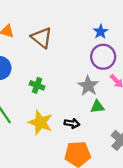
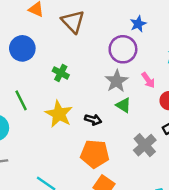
purple circle: (103, 57) -> (123, 49), moved
green triangle: (97, 107) -> (123, 105), turned 32

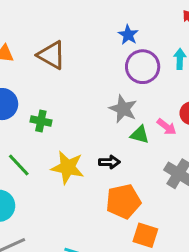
purple circle: (123, 49) -> (143, 67), moved
green cross: (61, 73) -> (41, 121), moved
pink arrow: (148, 80) -> (167, 127), moved

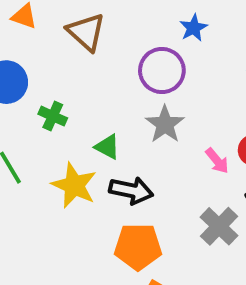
purple circle: (143, 67) -> (162, 71), moved
green triangle: (140, 135) -> (107, 147), moved
black arrow: (109, 162) -> (131, 191), size x1.5

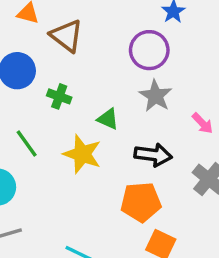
brown triangle: (86, 32) -> (67, 36), moved
black arrow: (131, 191) -> (153, 155), moved

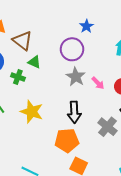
green triangle: (108, 119) -> (34, 62), moved
pink arrow: (203, 123) -> (98, 83), moved
black arrow: (153, 155) -> (74, 112), turned 80

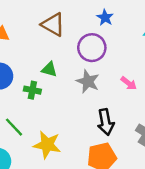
brown triangle: (22, 41) -> (53, 25), moved
gray star: (76, 77) -> (88, 81), moved
yellow star: (32, 112) -> (47, 145), moved

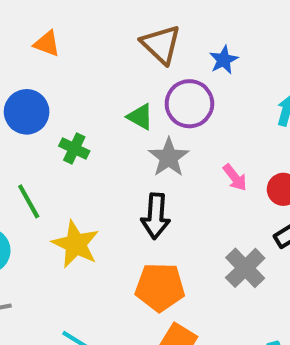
brown triangle: (53, 25) -> (161, 44), moved
green triangle: (49, 69) -> (140, 117), moved
black arrow: (106, 122) -> (156, 216), moved

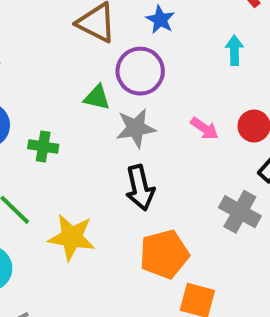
gray star: (169, 157) -> (136, 128), turned -30

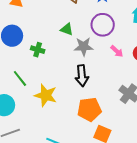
purple circle: (140, 71) -> (103, 25), moved

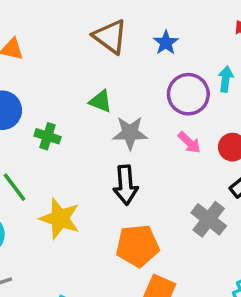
purple circle: (103, 25) -> (188, 94), moved

